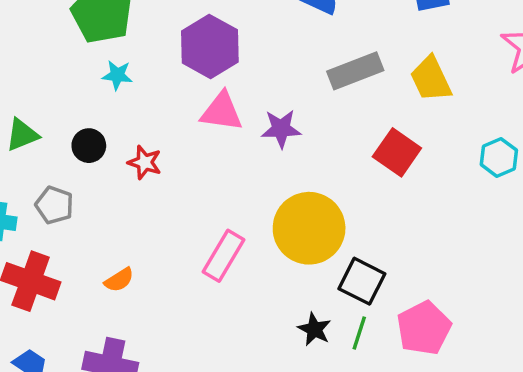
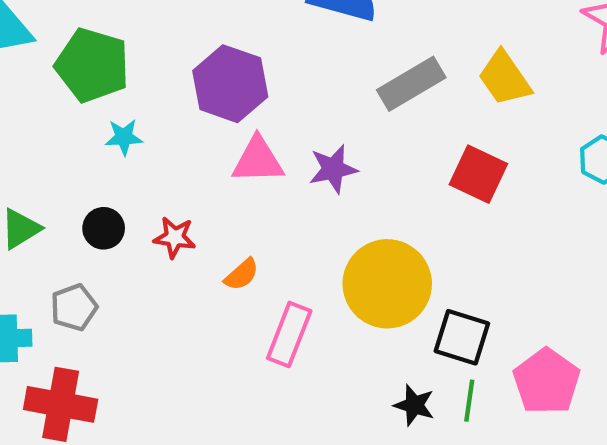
gray pentagon: (54, 205) -> (74, 307), turned -30
orange semicircle: (119, 280) -> (242, 274), moved

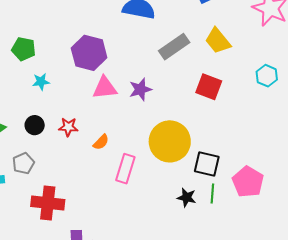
green pentagon: (92, 65) -> (24, 49), size x0.7
red cross: (61, 404) -> (48, 203), moved

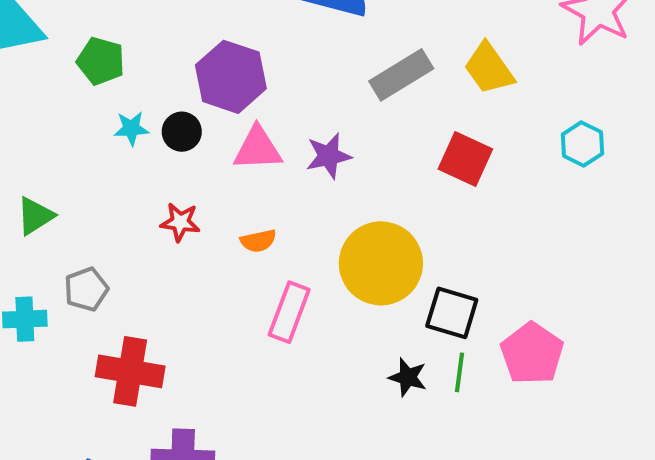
black circle: (35, 125) -> (182, 132), moved
orange semicircle: (101, 142) -> (258, 241), moved, turned 30

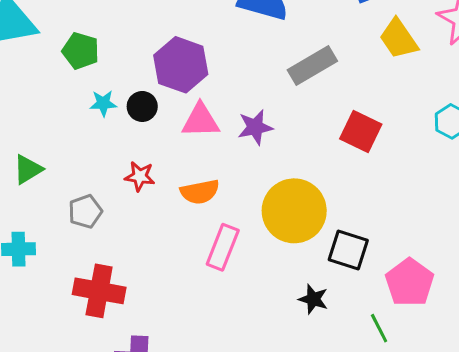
yellow trapezoid: (489, 68) -> (399, 39), moved
orange semicircle: (258, 241) -> (200, 192), size x1.4
gray pentagon: (86, 289) -> (85, 211), moved
green line: (459, 372) -> (379, 328), moved, turned -36

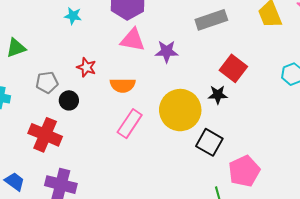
black circle: (142, 106) -> (69, 100), moved
black star: (313, 299) -> (218, 95), moved, turned -30

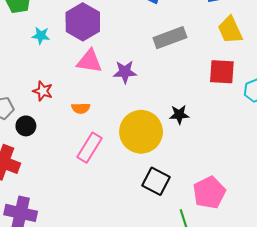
cyan star: (73, 16) -> (41, 36), moved
red square: (233, 68) -> (222, 72), moved, turned -32
orange semicircle: (123, 85) -> (81, 108), size x0.7
black square: (209, 142) -> (156, 181), moved

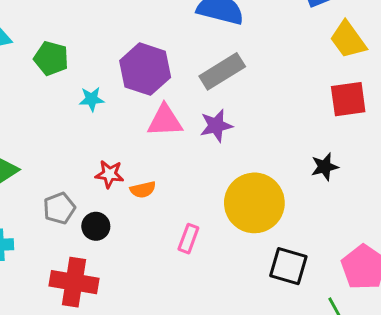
gray rectangle: (170, 38) -> (222, 71), moved
orange semicircle: (81, 108) -> (143, 190), moved
black star: (179, 115) -> (325, 167), moved
pink rectangle: (89, 148) -> (188, 239), size x0.7

